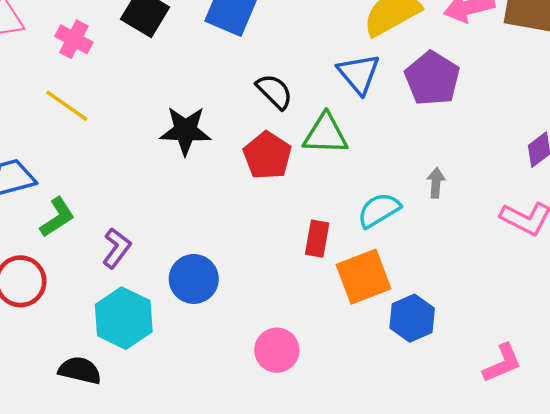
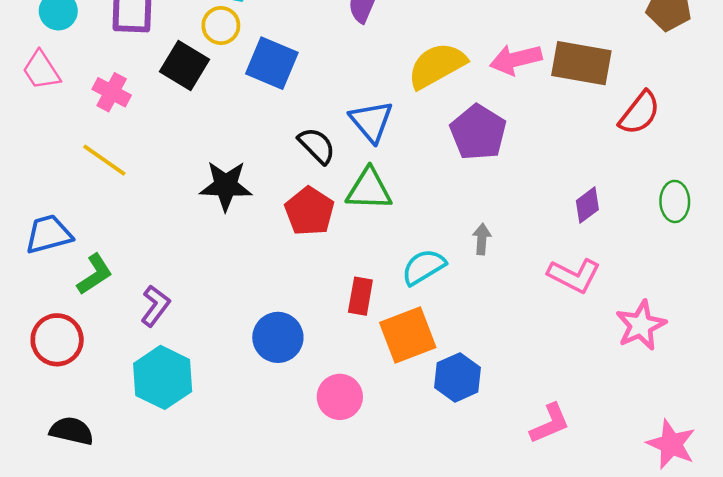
blue triangle: (359, 74) -> (371, 121), moved
blue circle: (194, 279) -> (278, 337), moved
pink circle: (277, 350) -> (340, 397), moved
black semicircle: (80, 370) -> (72, 431), moved

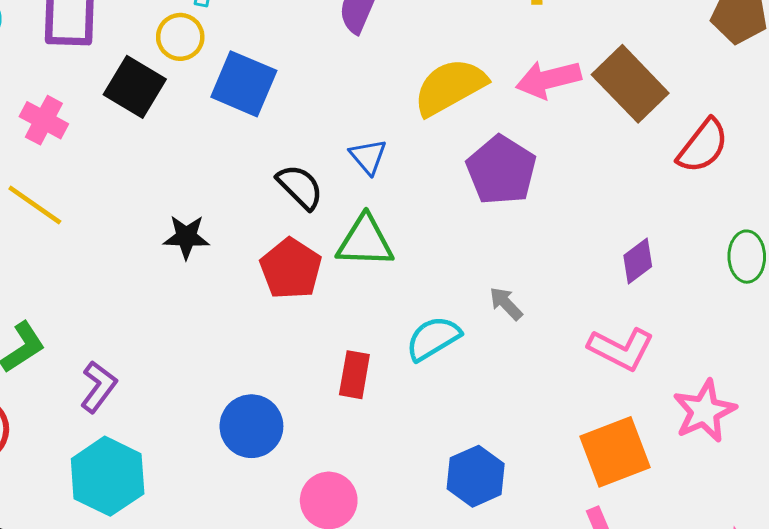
brown rectangle: (581, 63) -> (630, 84), turned 36
blue triangle: (371, 121) -> (368, 157), size x0.7
black star: (226, 186) -> (186, 237), size x0.7
gray arrow: (482, 239) -> (506, 304), turned -48
orange square: (408, 335) -> (615, 452), moved

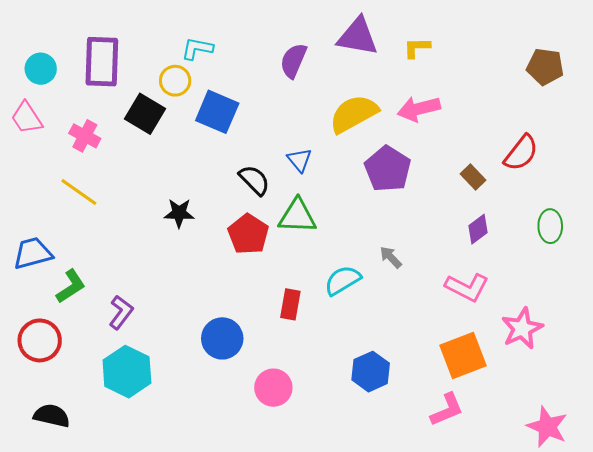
brown rectangle: (630, 84) -> (473, 177), moved, size x0.5

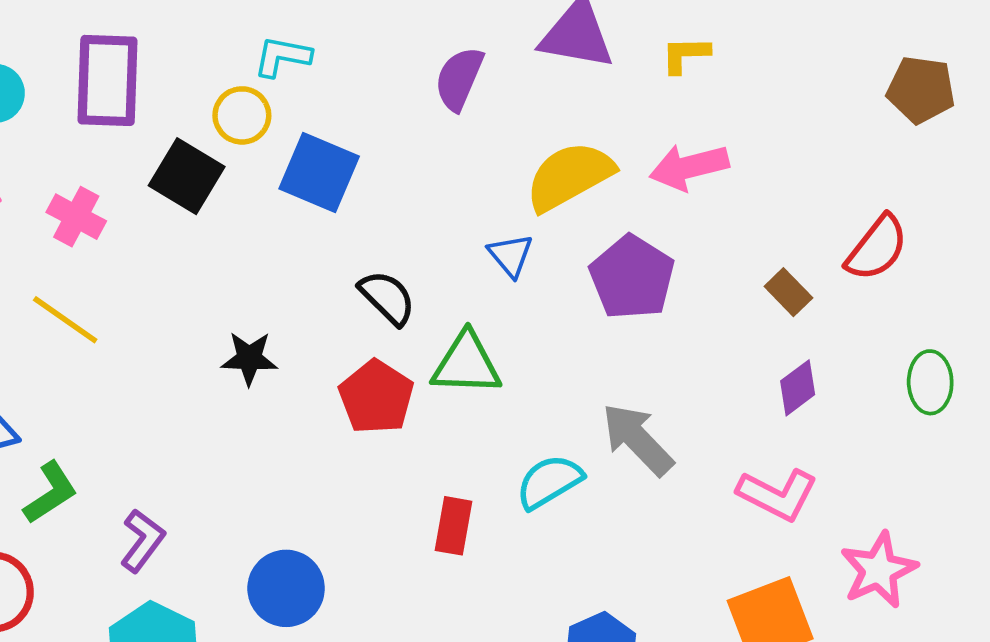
blue triangle: (299, 160) -> (511, 255), moved
gray arrow: (391, 257) -> (638, 439), size x1.8
blue circle: (222, 338) -> (286, 588), moved

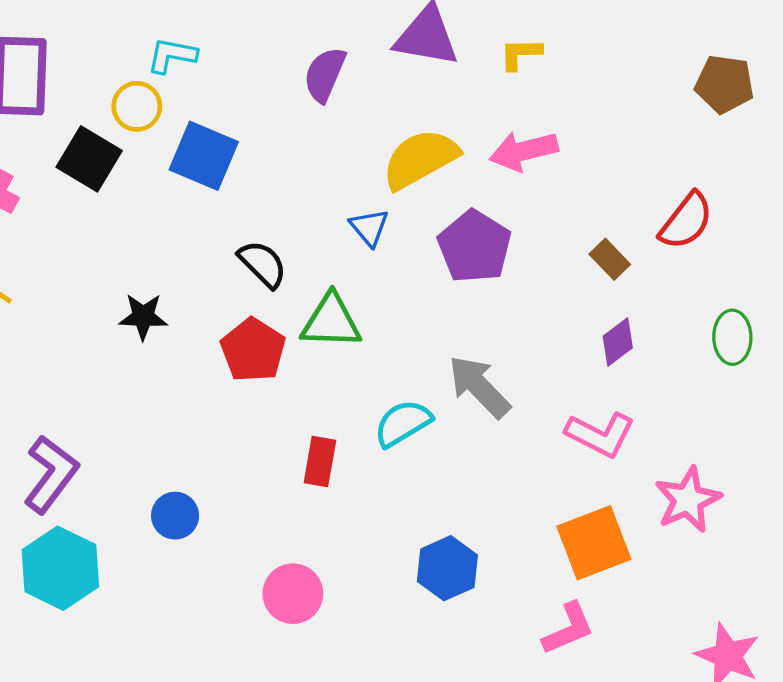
purple L-shape: (143, 541) -> (51, 474), size x1.4
blue circle: (286, 588) -> (175, 516), size x0.7

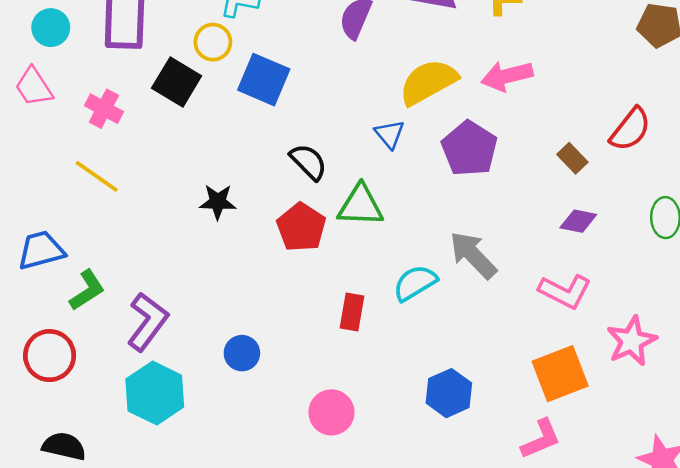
purple diamond: (618, 342) -> (578, 221), turned 48

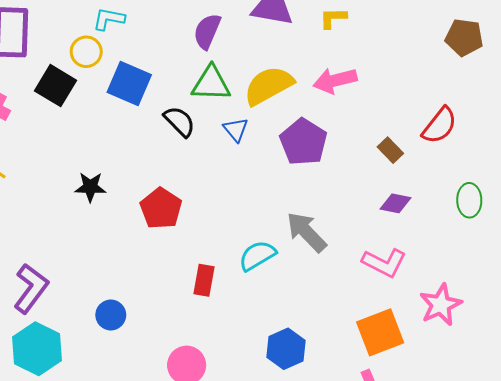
black semicircle: (308, 162) -> (179, 121), moved
green triangle: (361, 205) -> (211, 84), moved

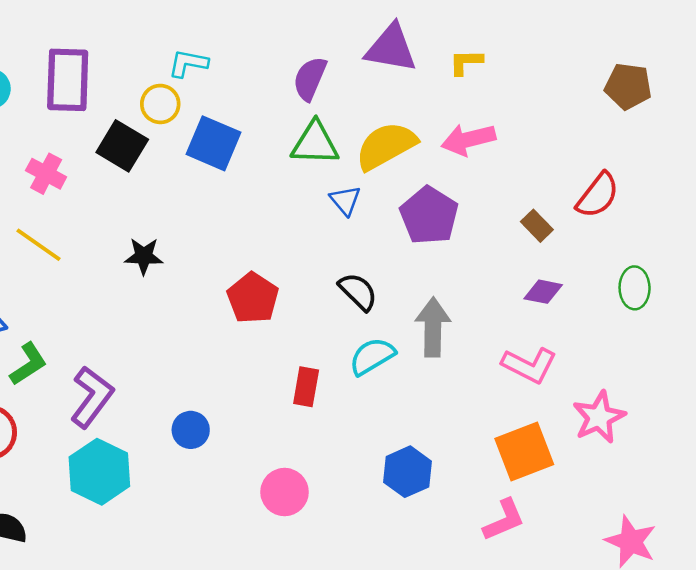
black semicircle: (179, 121) -> (358, 292), moved
black star: (90, 187) -> (144, 256), moved
gray arrow: (306, 232) -> (433, 327), turned 45

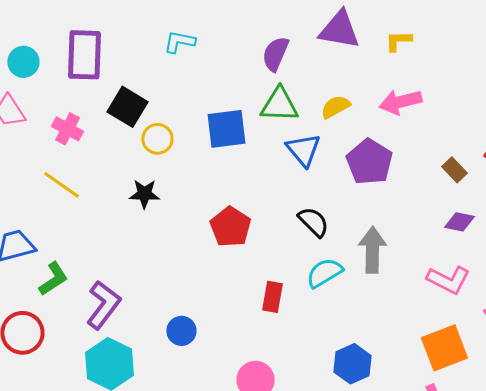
yellow circle: (160, 104) -> (157, 139), moved
blue square: (214, 143) -> (226, 129), moved, turned -30
yellow semicircle: (386, 146) -> (335, 107), size x0.6
blue triangle: (345, 200) -> (303, 150), size x1.4

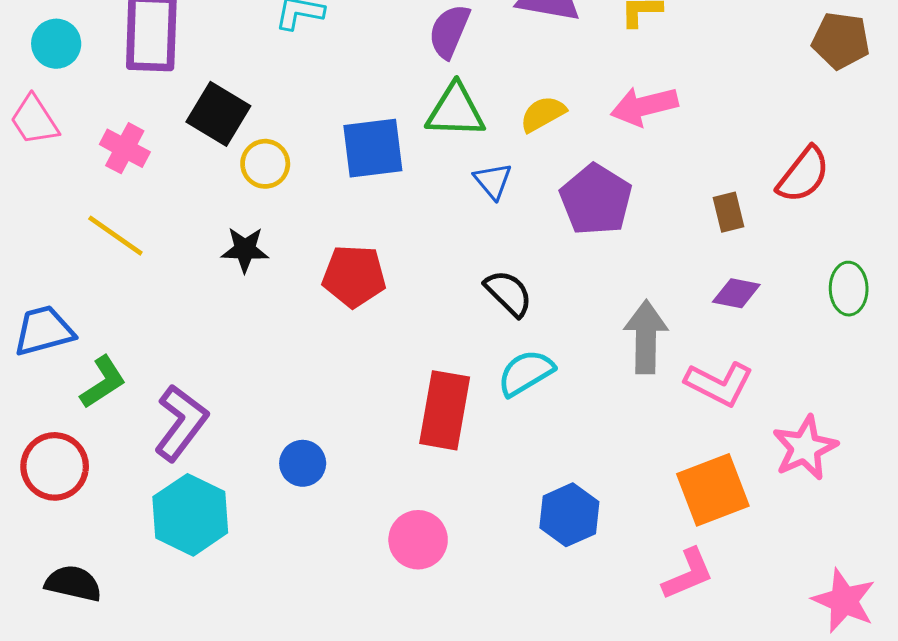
blue triangle: (303, 150) -> (493, 181), size x0.7
brown rectangle: (454, 170) -> (728, 212), turned 30
red pentagon: (230, 227) -> (354, 276), moved, turned -30
gray arrow: (372, 250) -> (646, 337), moved
red rectangle: (272, 297) -> (445, 410), size x1.6

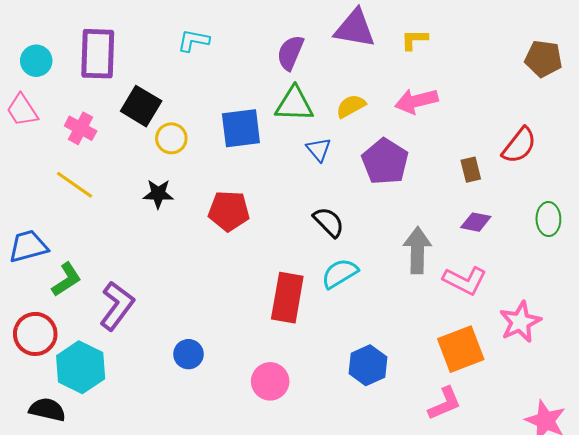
blue circle: (303, 463) -> (188, 354), moved
cyan hexagon: (190, 515) -> (81, 367), moved

